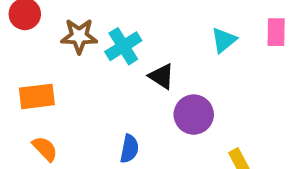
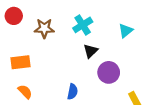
cyan cross: (123, 46) -> (83, 25), moved
black triangle: (162, 76) -> (91, 51), turned 42

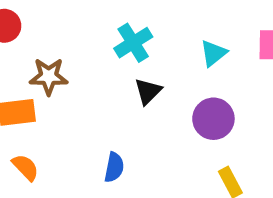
brown star: (44, 28) -> (49, 76), moved
purple circle: (109, 72) -> (213, 119), moved

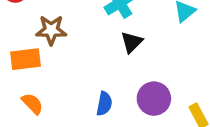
purple circle: (213, 119) -> (154, 99), moved

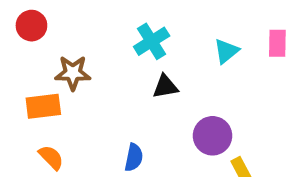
black triangle: (132, 42) -> (165, 87), turned 35
purple circle: (154, 99) -> (213, 136), moved

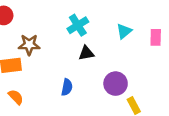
pink rectangle: (277, 43) -> (156, 37), moved
blue semicircle: (134, 157) -> (67, 87), moved

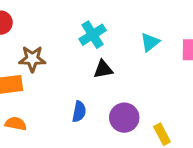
purple circle: (116, 84) -> (124, 118), moved
orange semicircle: (16, 97) -> (16, 124), turned -35

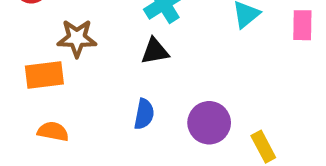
black triangle: (103, 69) -> (155, 51), moved

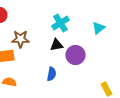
purple circle: (209, 123) -> (75, 55), moved

